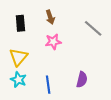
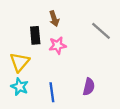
black rectangle: (20, 23) -> (35, 35), moved

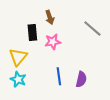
blue line: (52, 92) -> (59, 76), moved

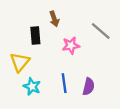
pink star: (53, 42) -> (71, 45), moved
cyan star: (18, 79) -> (32, 87), moved

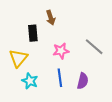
gray line: (101, 31) -> (94, 47), moved
pink star: (71, 45) -> (61, 51), moved

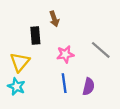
cyan star: (30, 81) -> (16, 87), moved

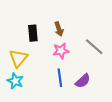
brown arrow: (54, 19) -> (59, 29), moved
purple semicircle: (89, 87) -> (83, 81), turned 35

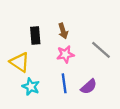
yellow triangle: (18, 58) -> (20, 62), turned -36
cyan star: (15, 81) -> (31, 87), moved

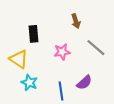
brown arrow: (63, 31) -> (76, 21), moved
blue line: (64, 83) -> (61, 91), moved

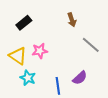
black rectangle: (33, 34) -> (24, 23), moved, turned 56
pink star: (62, 52) -> (40, 51), moved

